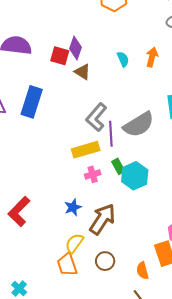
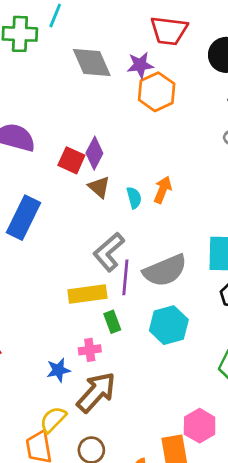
orange arrow: (152, 57) -> (163, 190), moved
cyan semicircle: (123, 59) -> (134, 198), moved
green rectangle: (118, 166) -> (112, 322), moved
pink cross: (93, 174) -> (90, 350), moved
cyan hexagon: (135, 176) -> (169, 325), moved

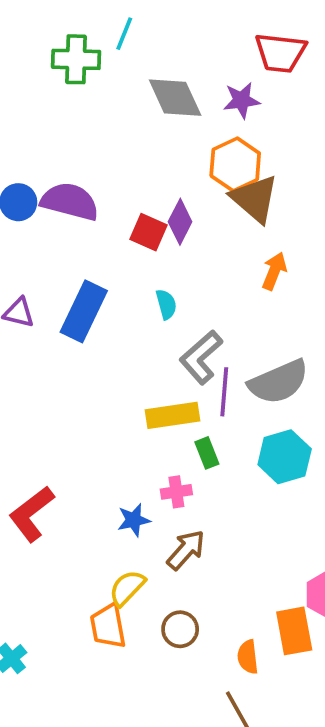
orange hexagon: (157, 92) -> (235, 164), moved
brown triangle: (99, 187) -> (255, 199), moved, size x1.6
cyan semicircle: (134, 198) -> (166, 304), moved
brown arrow: (96, 392) -> (186, 550), size x0.7

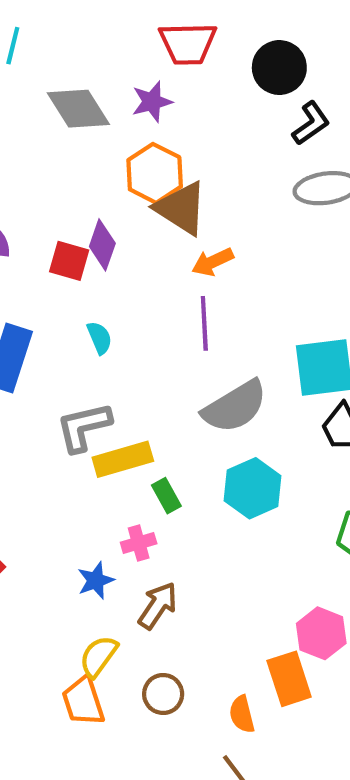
orange arrow: (274, 271) -> (213, 262), moved, turned -129
gray L-shape: (201, 357) -> (84, 427), moved, turned 36
purple line: (224, 392) -> (204, 323), moved

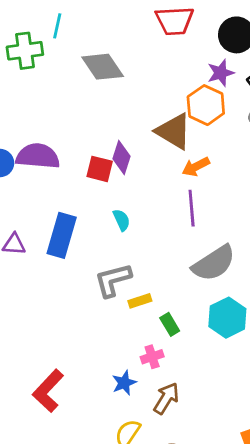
purple star: (152, 102) -> (221, 73), moved
orange hexagon: (155, 173) -> (206, 105), moved
yellow rectangle: (123, 459) -> (140, 301), size x0.6

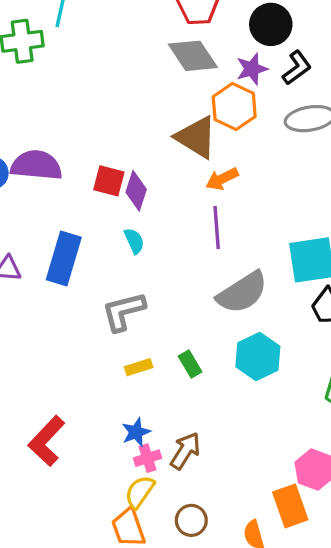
gray diamond: (103, 67) -> (193, 56), moved
purple diamond: (122, 158) -> (136, 191), moved
yellow rectangle: (140, 301) -> (139, 367), moved
pink cross: (152, 357) -> (148, 458), moved

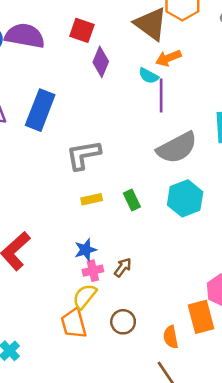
red square: (109, 181) -> (82, 30), moved
cyan semicircle: (134, 241) -> (149, 76), moved, turned 138
brown arrow: (185, 451) -> (123, 267), size x0.7

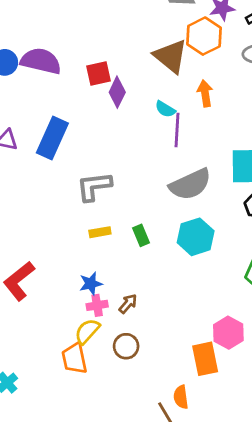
red square: (82, 30) -> (99, 73), moved, turned -35
orange arrow: (168, 58) -> (205, 93), moved, turned 100
brown circle: (123, 322) -> (126, 346), moved
orange semicircle: (171, 337) -> (181, 397), moved

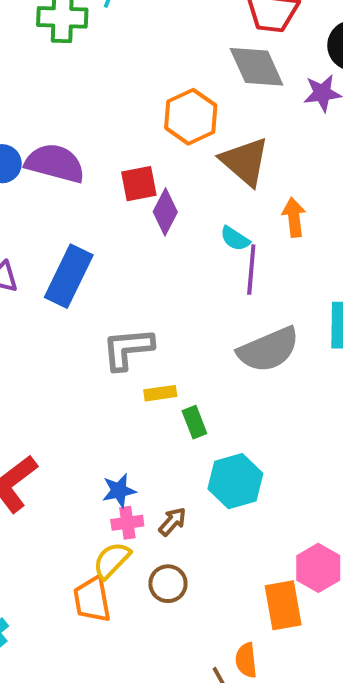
orange hexagon: (204, 36) -> (191, 117), moved
yellow rectangle: (100, 232) -> (160, 393), moved
cyan hexagon: (196, 237) -> (235, 481), moved

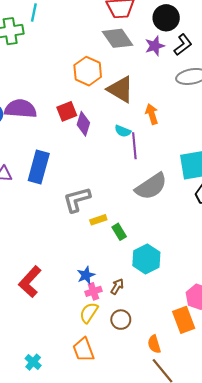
orange trapezoid: (92, 599) -> (83, 350), moved
orange semicircle: (246, 660) -> (154, 344), moved

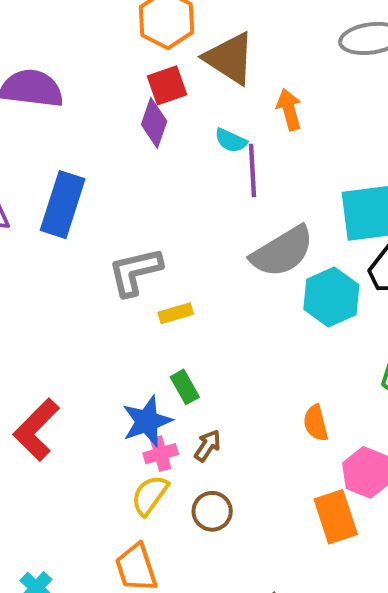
red square: (67, 111) -> (167, 85), moved
green rectangle: (119, 232) -> (185, 387), moved
cyan hexagon: (146, 259) -> (331, 297), moved
blue star: (86, 275) -> (147, 421), size x1.4
orange semicircle: (154, 344) -> (316, 423), moved

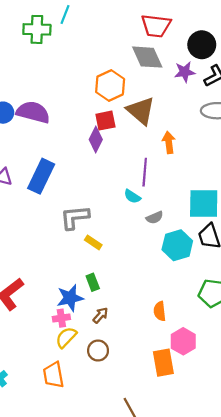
cyan semicircle: (231, 140) -> (132, 196), moved
gray semicircle: (282, 252) -> (155, 218), size x0.5
yellow rectangle: (176, 313) -> (93, 242), turned 42
pink cross: (161, 454) -> (61, 318), moved

